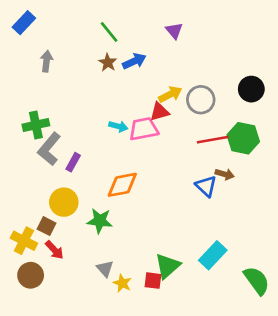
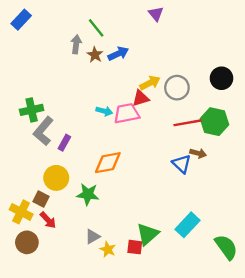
purple triangle: (174, 31) -> (156, 14), moved
gray arrow: (47, 61) -> (76, 44), moved
gray triangle: (105, 269) -> (93, 237), turned 42

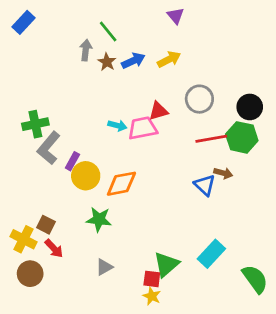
black circle: (222, 78) -> (250, 107), moved
yellow arrow: (150, 83) -> (169, 59), moved
yellow circle: (56, 178) -> (86, 176), moved
yellow star: (108, 249) -> (152, 296), moved

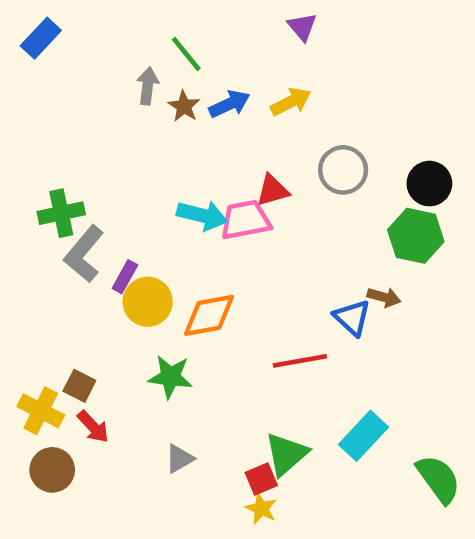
cyan arrow: (117, 125) -> (202, 215), size x1.5
red line: (211, 139) -> (300, 361), moved
red square: (152, 279) -> (261, 479), turned -30

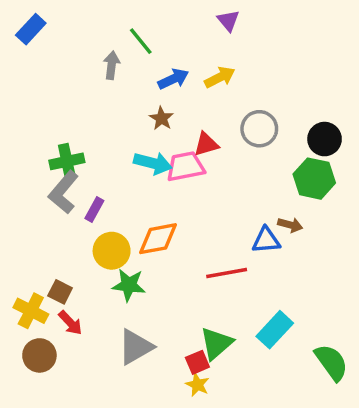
brown star: (184, 106) -> (161, 118), moved
green cross: (61, 213) -> (67, 161), moved
yellow circle: (148, 302) -> (112, 251), moved
blue triangle: (352, 318) -> (266, 240), turned -48
gray triangle: (179, 459) -> (136, 347), size x1.6

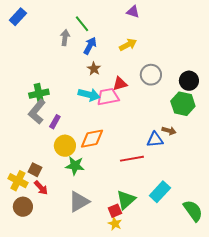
purple triangle: (228, 21) -> (133, 12), turned -32
blue arrow: (173, 79) -> (90, 46), moved, turned -36

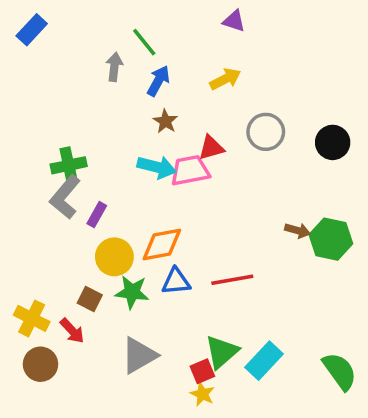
green hexagon: (183, 104) -> (331, 239), moved
blue triangle: (155, 140) -> (176, 281), moved
brown square: (35, 170) -> (90, 299), moved
cyan rectangle: (160, 192) -> (264, 361), moved

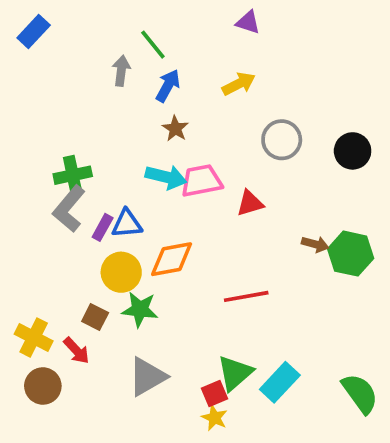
red triangle: (211, 148) -> (250, 203), moved
blue triangle: (176, 281) -> (127, 224), moved

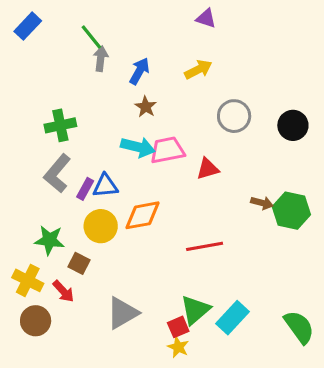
green line: (153, 45) -> (91, 37), moved
green cross: (73, 175) -> (60, 125), moved
green star: (140, 310) -> (49, 240), moved

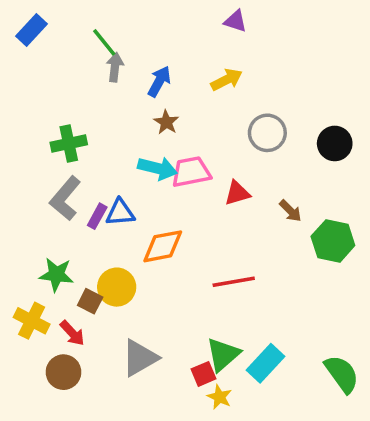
brown arrow: (262, 203) -> (290, 211), moved, turned 30
yellow circle: (101, 226) -> (117, 287), moved
brown circle: (36, 321) -> (63, 372), moved
yellow star: (178, 347) -> (219, 397), moved

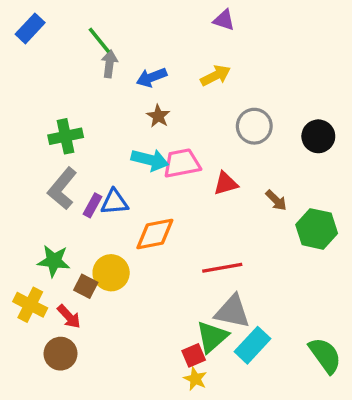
blue arrow: (159, 81) -> (151, 77), turned -140
gray triangle: (140, 358) -> (232, 312), moved, turned 42
yellow star: (219, 397) -> (195, 379), moved

